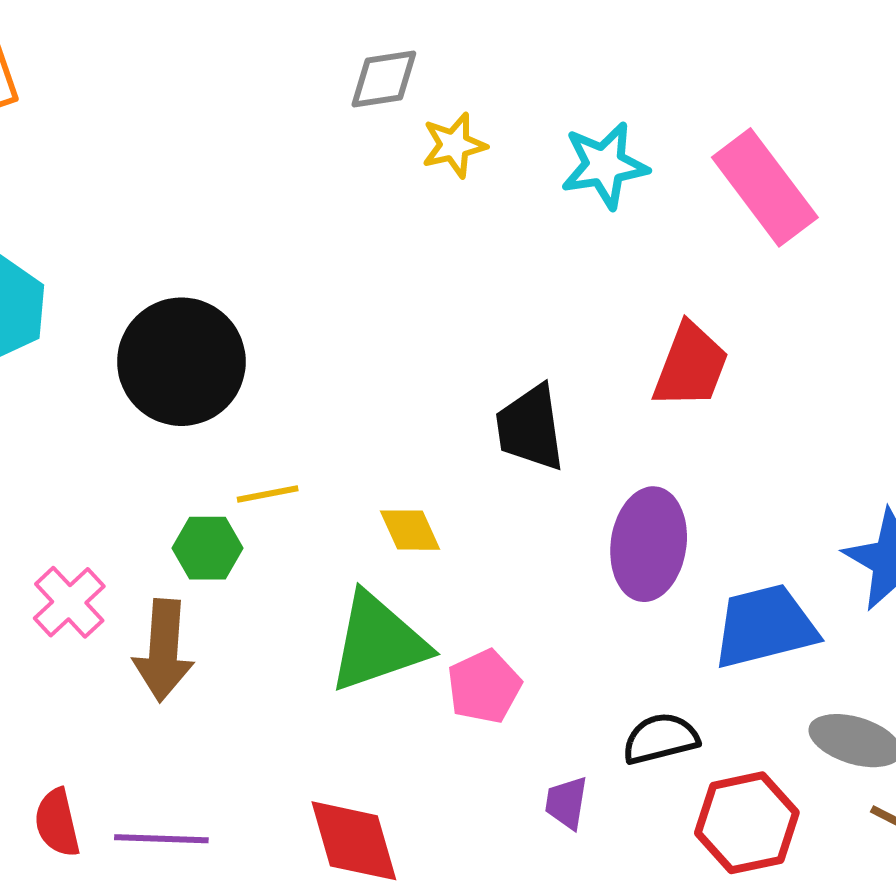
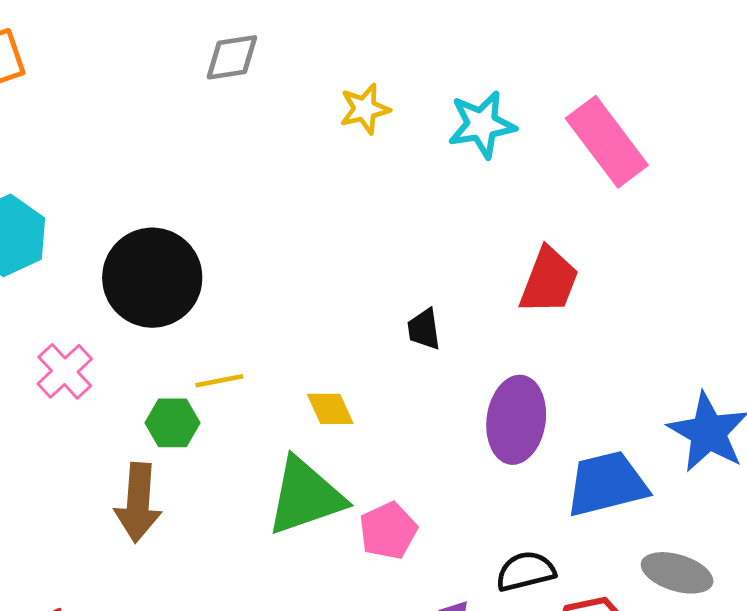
gray diamond: (384, 79) -> (232, 57), moved
black trapezoid: (530, 428) -> (424, 329), size x0.6
pink cross: (69, 602) -> (65, 371), moved

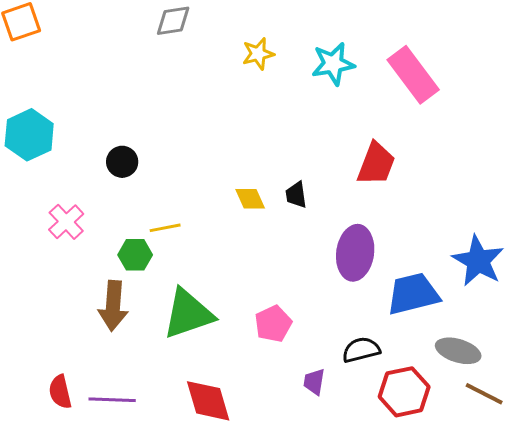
black circle: (152, 278) -> (122, 162), size x0.5
yellow diamond: (330, 409) -> (250, 199), moved
green triangle: (305, 496) -> (188, 314), moved

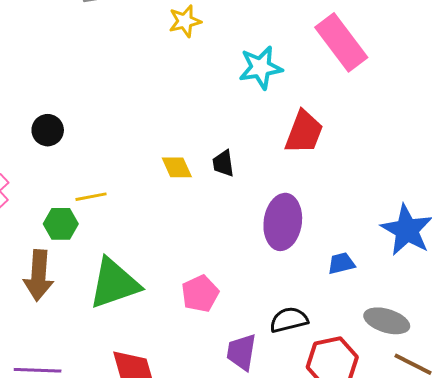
cyan star: (333, 64) -> (261, 68), moved
blue trapezoid: (413, 294) -> (341, 263), size x0.5
purple trapezoid: (314, 382) -> (241, 352), size x1.4

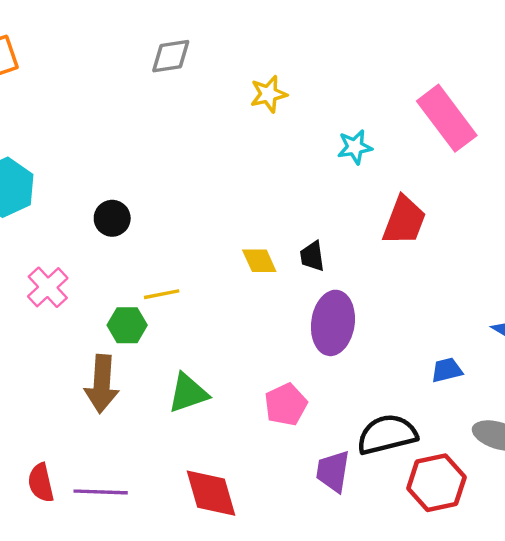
cyan star: (261, 68) -> (355, 147), size x0.7
purple ellipse: (283, 222) -> (333, 323), moved
green triangle: (114, 284) -> (188, 393), size x0.7
black semicircle: (289, 320) -> (387, 434), size x1.4

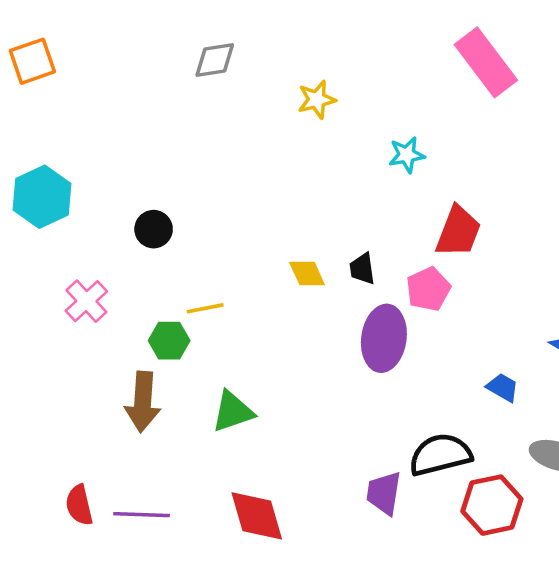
pink rectangle: (447, 118) -> (486, 62), moved
blue trapezoid: (447, 370) -> (503, 387), turned 44
pink pentagon: (286, 405) -> (428, 289), moved

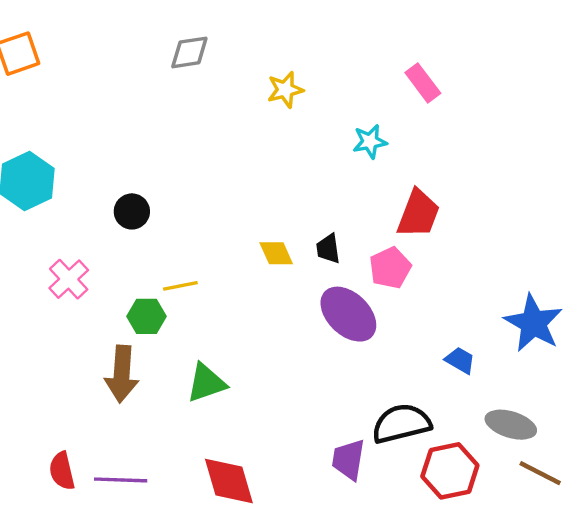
pink rectangle: (486, 62) -> (423, 83), moved, size x0.6
purple ellipse: (384, 338) -> (348, 314), turned -54

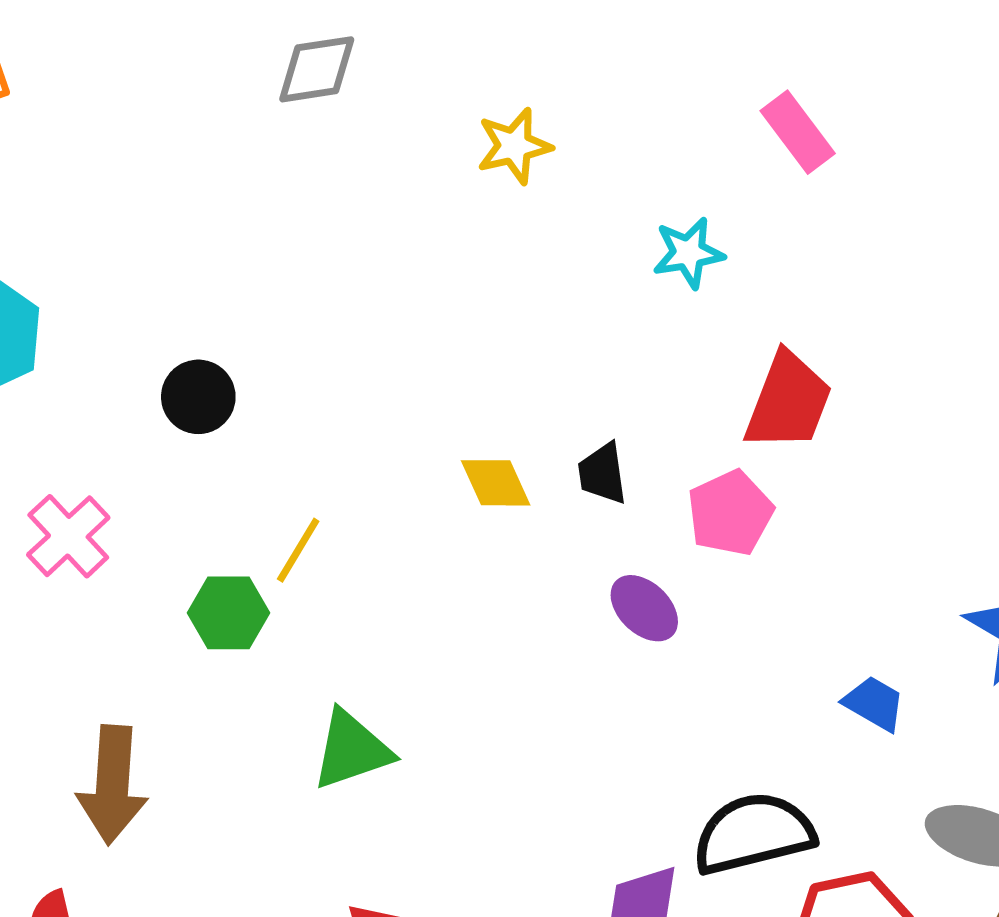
yellow line: (180, 286) -> (298, 550), turned -48
purple ellipse: (348, 314) -> (644, 608), size x0.6
brown arrow: (122, 374) -> (112, 785), moved

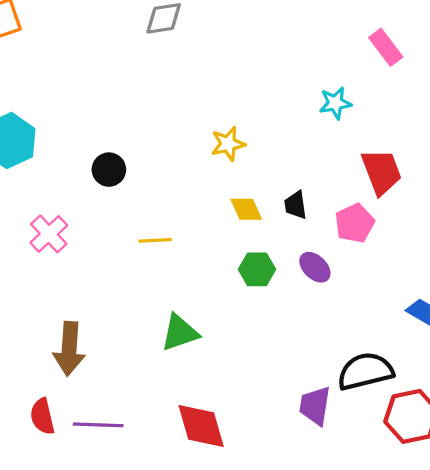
yellow star: (514, 146) -> (228, 144), moved
red trapezoid: (788, 402) -> (381, 172), turned -42
yellow line: (298, 550) -> (155, 240), turned 56
green hexagon: (229, 613) -> (257, 269), moved

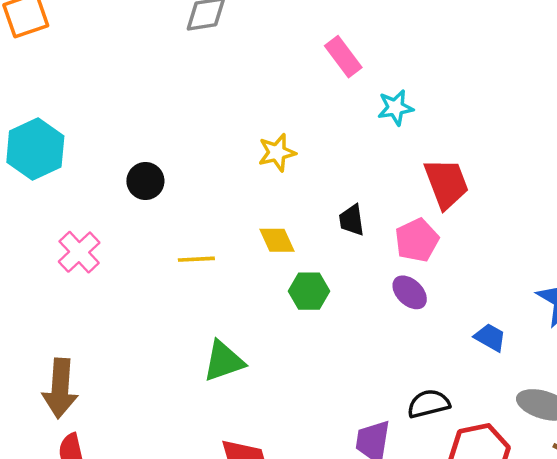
pink rectangle: (386, 47) -> (343, 57), moved
yellow diamond: (246, 209) -> (277, 240), moved
purple ellipse: (315, 267) -> (410, 292), moved
brown arrow: (69, 349) -> (60, 388), moved
black semicircle: (365, 371) -> (429, 404), size x0.7

